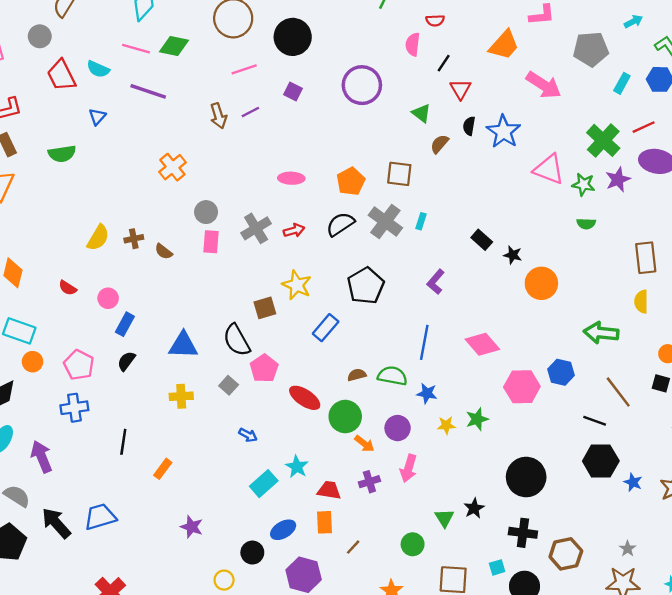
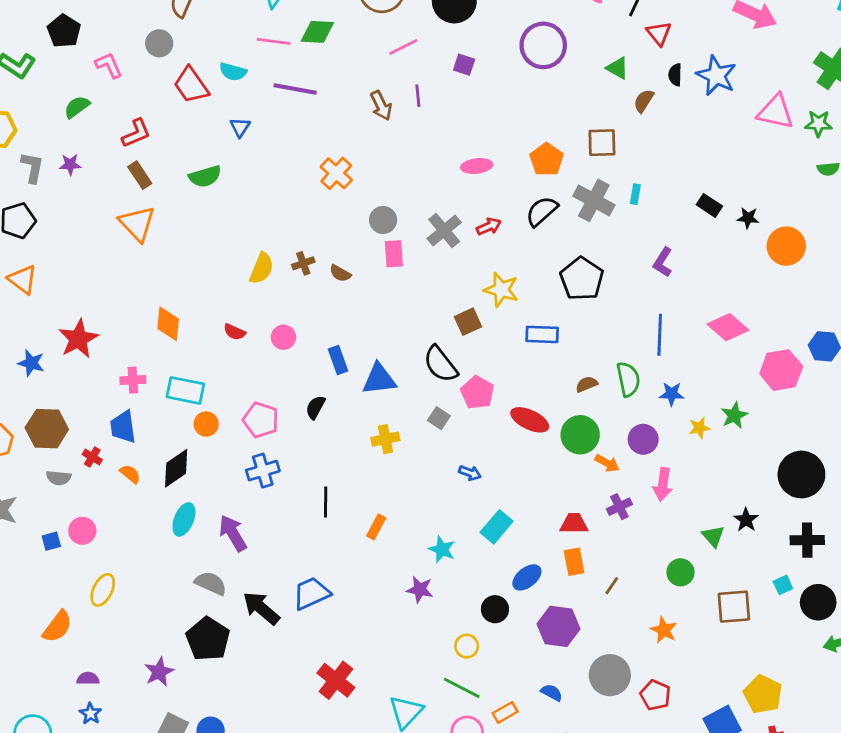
purple line: (250, 112) -> (418, 96), turned -60
blue rectangle: (125, 324) -> (338, 360), moved, turned -40
blue rectangle: (326, 328) -> (542, 334), turned 60
green semicircle: (392, 376) -> (628, 379), turned 76
cyan star: (297, 467) -> (442, 549), moved

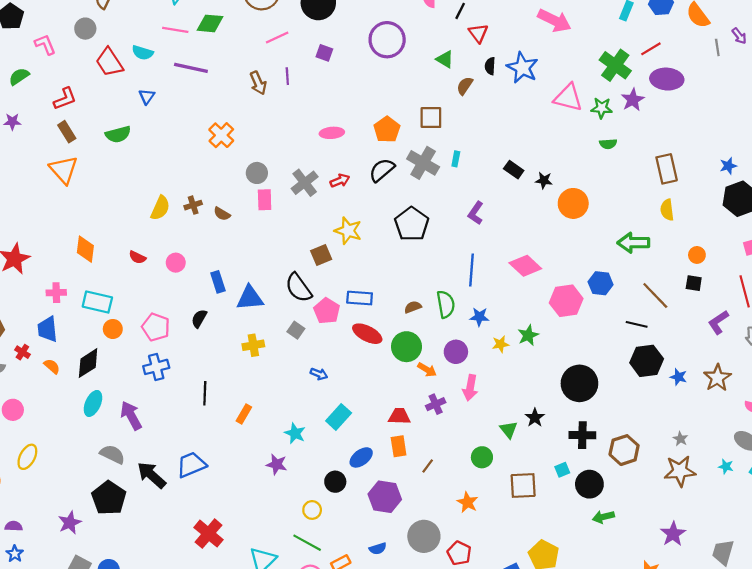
blue rectangle: (542, 334) -> (360, 298), moved
blue semicircle: (552, 693) -> (378, 549), turned 133

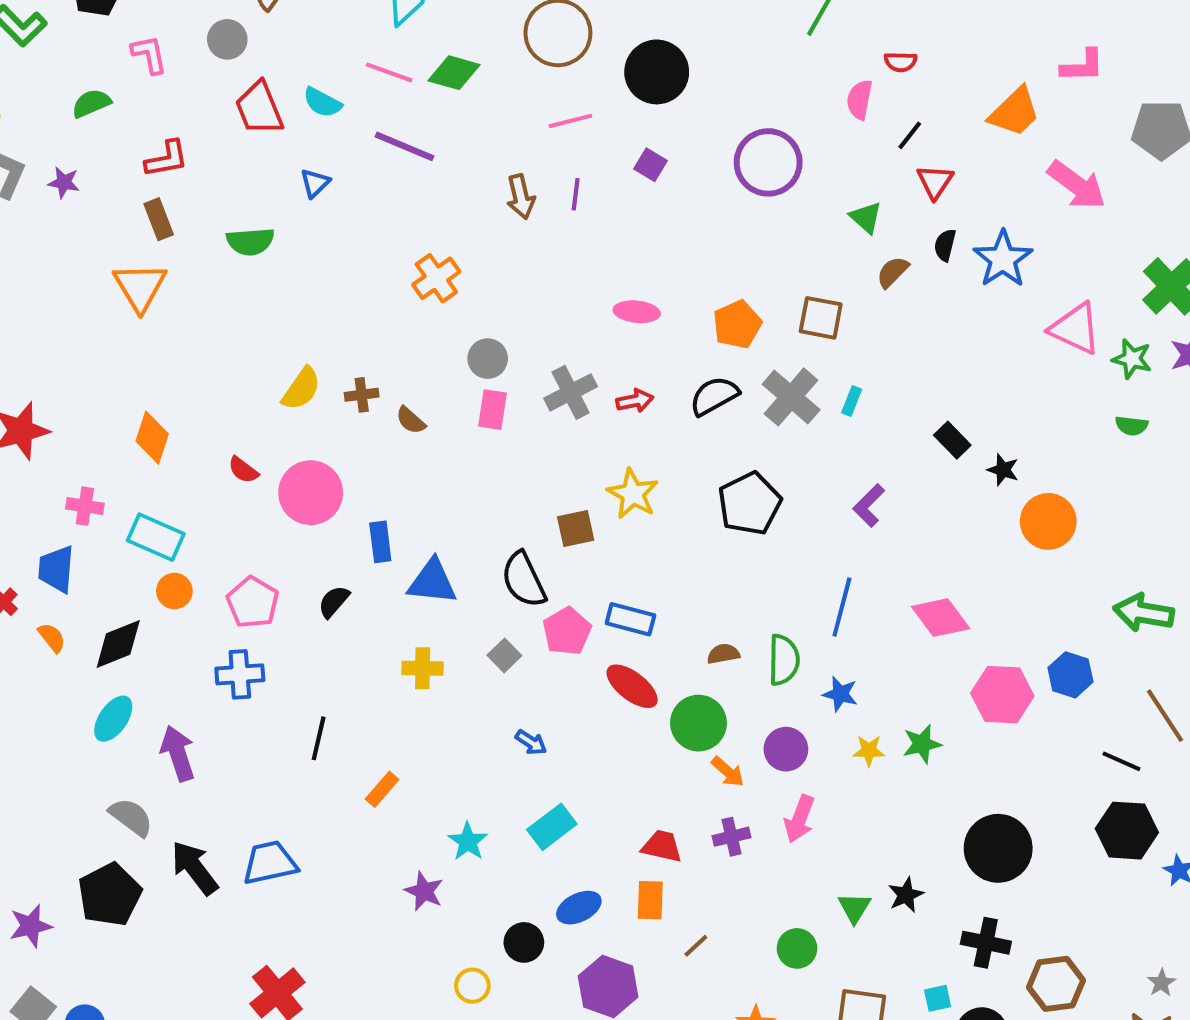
pink circle: (176, 263) -> (311, 493), size x1.8

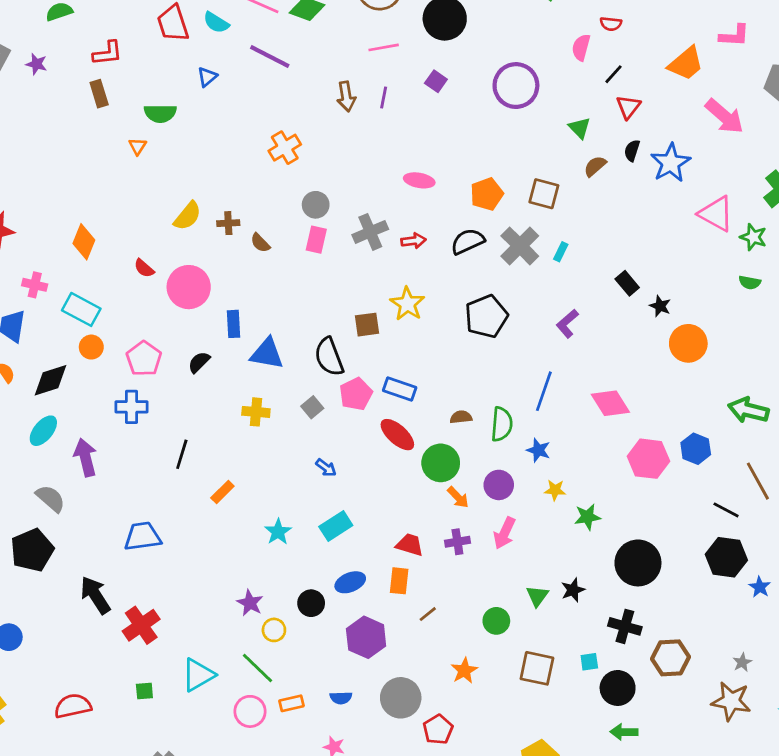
orange triangle: (140, 287) -> (138, 146), moved, size x0.5
green star: (922, 744) -> (587, 517), moved
black arrow: (195, 868) -> (95, 595), moved
purple star: (424, 891) -> (250, 603), moved

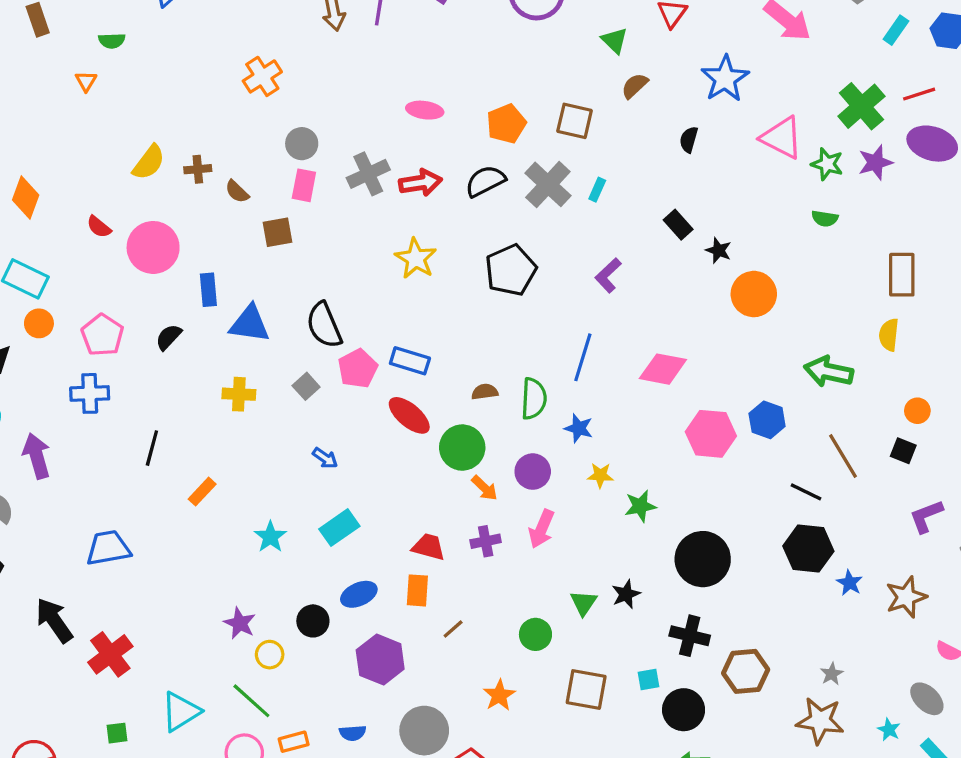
green semicircle: (160, 113) -> (112, 41), size x0.7
black semicircle: (632, 151) -> (689, 140), moved
red arrow: (413, 241) -> (420, 183), size x1.4
brown square: (367, 325) -> (277, 232), moved
pink diamond: (610, 403) -> (663, 369), turned -45

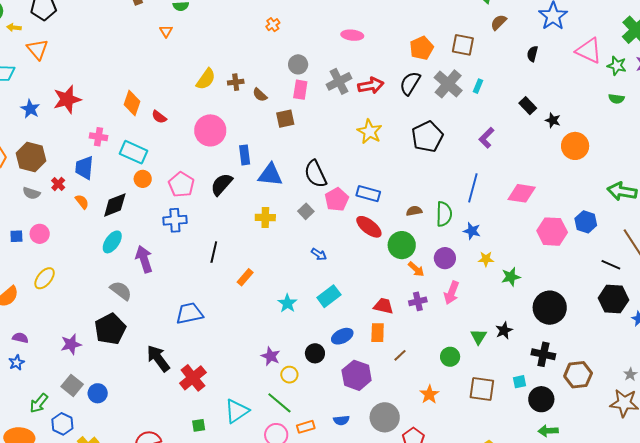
orange cross: (262, 76) -> (273, 25), size x0.6
pink ellipse: (425, 110) -> (352, 35), moved
black semicircle: (485, 181) -> (410, 83), turned -30
red semicircle: (99, 227) -> (159, 117), moved
black semicircle: (169, 337) -> (222, 184), size x1.4

